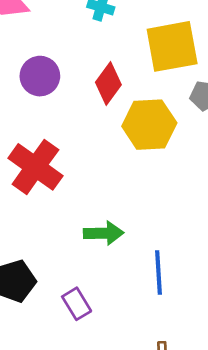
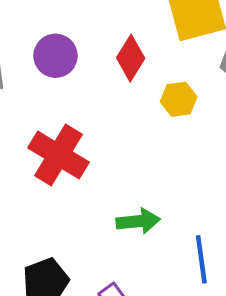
yellow hexagon: (149, 125) -> (179, 99), size x0.6

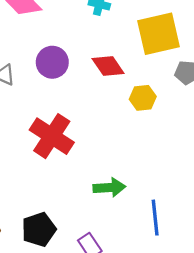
red diamond: (131, 58) -> (108, 66), turned -68

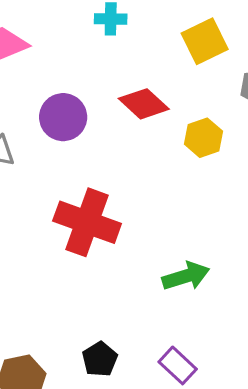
yellow square: (159, 34) -> (205, 41), size x0.7
black pentagon: (39, 229) -> (100, 359), size x0.7

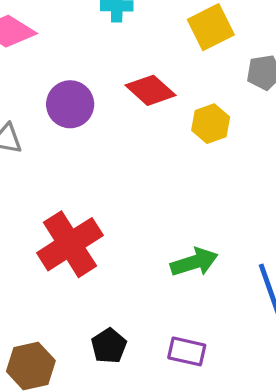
red cross: (87, 222) -> (70, 244), moved, turned 38
purple rectangle: (178, 365) -> (187, 351), turned -30

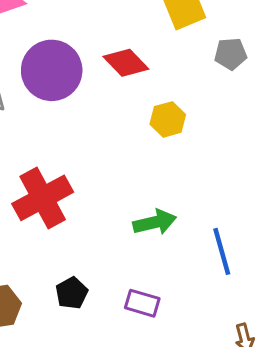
purple circle: (70, 104) -> (52, 70), size x1.4
yellow hexagon: (211, 124) -> (168, 119), moved

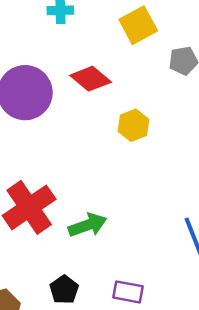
green arrow: (155, 222) -> (87, 225), moved

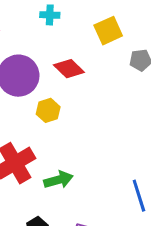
yellow hexagon: (133, 125) -> (48, 110), moved

